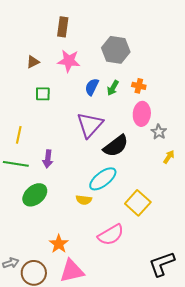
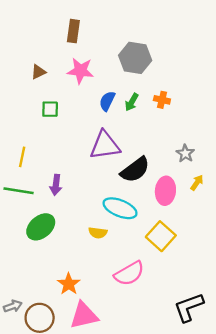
pink ellipse: (142, 114) -> (165, 191), moved
purple triangle: (90, 125) -> (105, 145), turned 40
cyan ellipse: (103, 179) -> (120, 208), turned 60

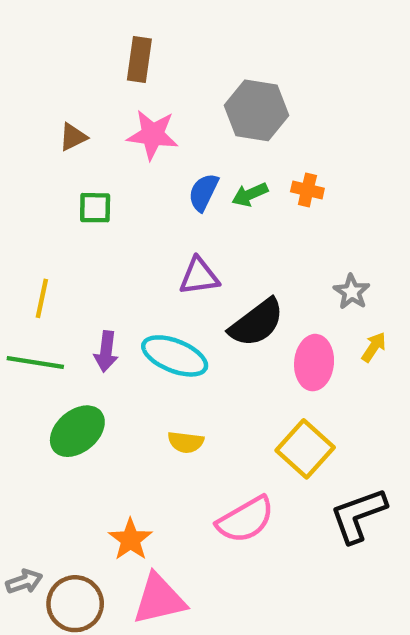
green arrow: (132, 102) -> (250, 194), turned 36
purple triangle: (105, 145) -> (199, 276), size x0.7
cyan ellipse: (120, 208) -> (175, 356), moved
black L-shape: (189, 307) -> (358, 515), moved

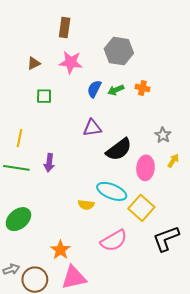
cyan ellipse: (175, 356) -> (112, 191), moved
green ellipse: (77, 431) -> (18, 219), moved

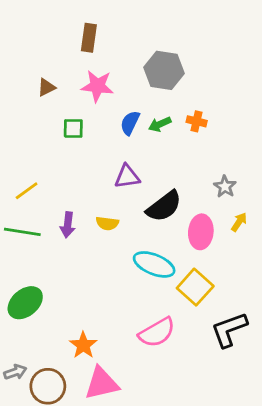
green square: (44, 96) -> (73, 128), moved
yellow line: (19, 138) -> (27, 191), turned 42
yellow semicircle: (86, 205) -> (107, 223), moved

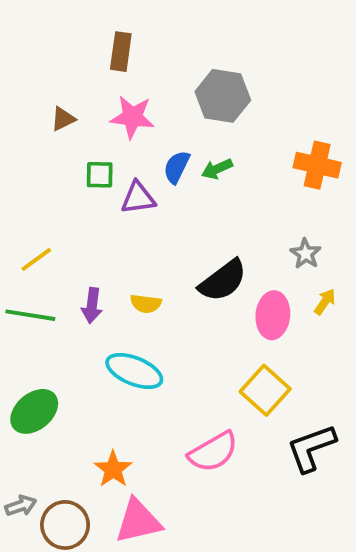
orange cross: (197, 121) -> (317, 165), moved, size x1.6
purple triangle: (127, 177) -> (138, 198), moved
cyan ellipse: (154, 264) -> (134, 371), moved

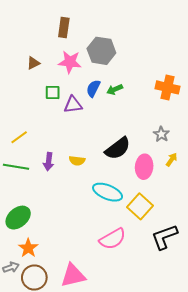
gray hexagon: (223, 96) -> (101, 51), moved
cyan ellipse: (134, 371) -> (108, 192), moved
orange star: (113, 469) -> (28, 248), moved

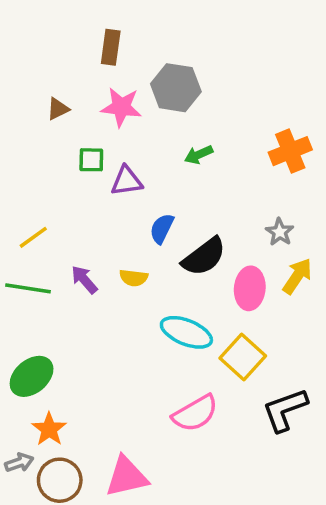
orange cross: (167, 87) -> (290, 151), turned -35
blue semicircle: (93, 88) -> (162, 229), moved
yellow arrow: (172, 160) -> (297, 276), size x1.5
purple arrow: (49, 162) -> (84, 280), turned 132

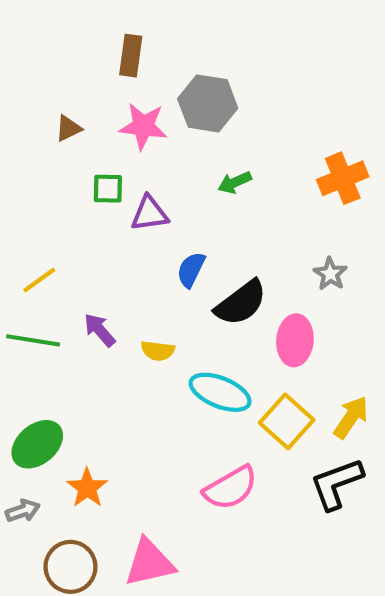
yellow arrow: (297, 276) -> (351, 417), moved
yellow semicircle: (134, 278) -> (158, 351), moved
orange star: (49, 429) -> (87, 488), moved
gray arrow: (19, 463) -> (23, 511), moved

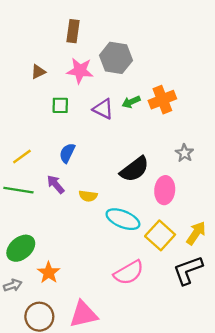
orange cross: (343, 178) -> (162, 100), moved
purple triangle: (149, 214) -> (103, 109), moved, turned 35
blue semicircle: (191, 270) -> (67, 153), moved

